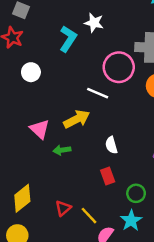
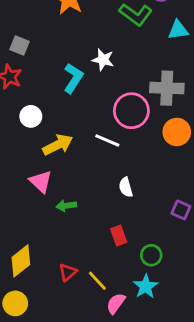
yellow arrow: (77, 119) -> (58, 145), moved
white semicircle: (111, 145) -> (126, 187), moved

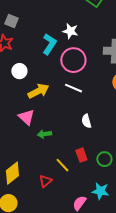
pink circle: (131, 111) -> (73, 60), moved
green circle: (151, 255) -> (104, 159), moved
yellow line: (97, 281) -> (62, 165), moved
cyan star: (146, 286) -> (100, 191), turned -30

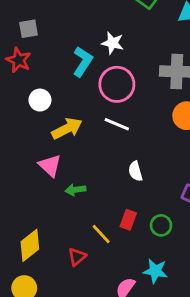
gray square: (11, 21) -> (29, 29), turned -32
red rectangle: (81, 155) -> (128, 220), turned 40

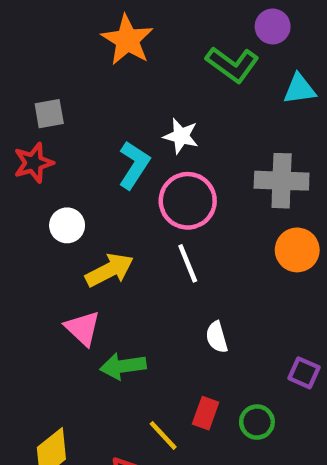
red star: (19, 60) -> (34, 163), turned 30
white line: (117, 124) -> (188, 263), turned 45
green arrow: (76, 190) -> (123, 366), size x1.4

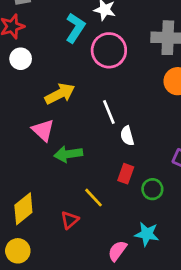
white circle: (67, 225) -> (21, 59), moved
white line: (188, 263) -> (109, 112), moved
red rectangle: (206, 413) -> (126, 174), moved

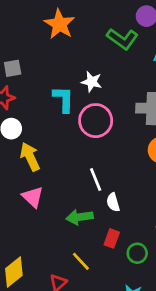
cyan L-shape: (75, 28) -> (63, 99), turned -32
yellow arrow: (60, 94) -> (30, 157), moved, turned -88
green arrow: (68, 154) -> (80, 217), moved

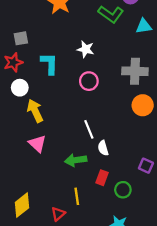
cyan L-shape: (63, 99) -> (49, 64), moved
pink circle: (96, 121) -> (89, 81), size x0.7
yellow line: (81, 261) -> (77, 196), turned 35

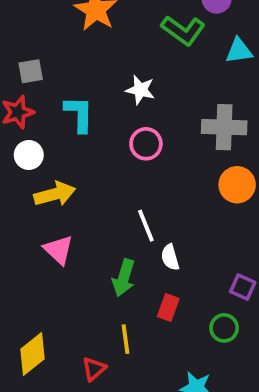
yellow arrow: (35, 111) -> (55, 194), turned 100
green arrow: (76, 160) -> (124, 278), turned -65
green circle: (123, 190) -> (224, 328), moved

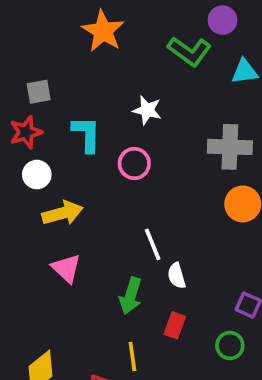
pink circle: (146, 144) -> (134, 163), moved

